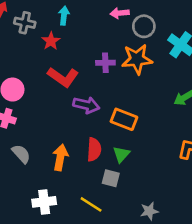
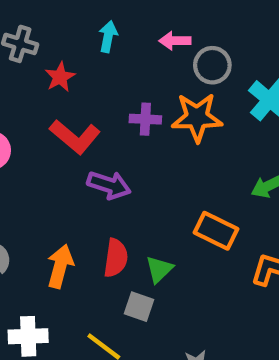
cyan arrow: (64, 16) -> (108, 37), moved
orange rectangle: (124, 119) -> (216, 231), moved

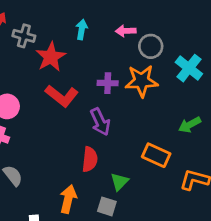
red star: (60, 77) -> (51, 57), size x1.5
purple arrow: (109, 185) -> (100, 122), moved, turned 48
red semicircle: (116, 258) -> (90, 159), moved
orange arrow: (60, 266) -> (68, 199), moved

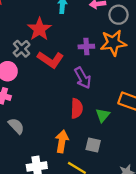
gray cross: (24, 36) -> (22, 49), moved, turned 36
green triangle: (120, 182) -> (103, 115), moved

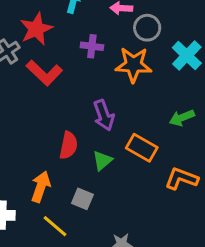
purple cross: (86, 47) -> (92, 46), moved
purple arrow: (83, 78) -> (104, 115), moved

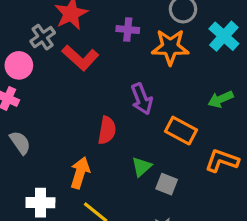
green triangle: (102, 161) -> (141, 167), moved
gray square: (82, 199) -> (167, 184), moved

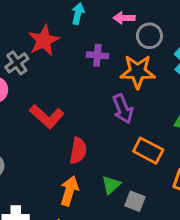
red L-shape: (80, 58) -> (47, 116), moved
purple arrow: (142, 99) -> (123, 109), moved
orange arrow: (80, 173) -> (69, 191), moved

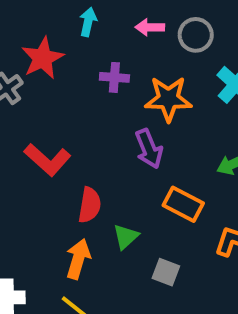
gray circle: (149, 36) -> (196, 35), moved
green triangle: (111, 185) -> (126, 237), moved

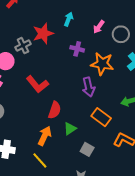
pink arrow: (150, 27) -> (99, 27), turned -64

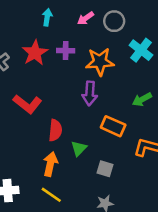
pink arrow: (99, 27) -> (86, 18), turned 32
red star: (43, 33) -> (35, 53), moved
purple arrow: (89, 87) -> (90, 93), turned 30

